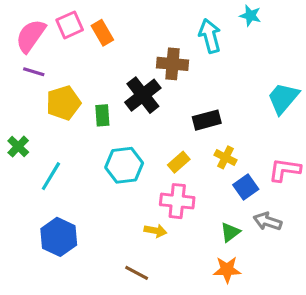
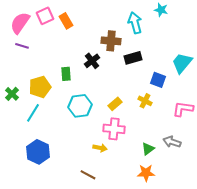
black cross: (143, 95) -> (92, 61), size x0.7
yellow pentagon: (63, 103) -> (40, 87), moved
black rectangle: (207, 120) -> (133, 58), moved
blue square: (246, 187) -> (158, 80), moved, turned -35

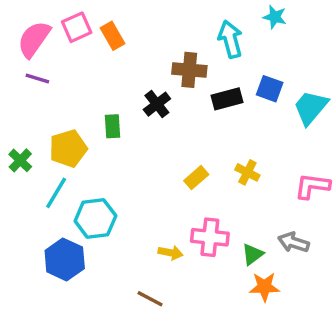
blue square: (158, 80) -> (270, 89), moved
cyan hexagon: (80, 106) -> (95, 218), moved
pink cross: (114, 129) -> (210, 237), moved
orange star: (146, 173) -> (264, 287), moved

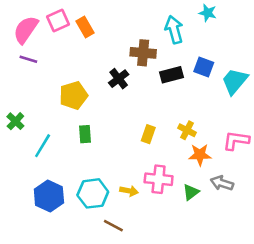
green rectangle: (112, 126) -> (85, 134), moved
yellow pentagon: (68, 148) -> (73, 95), moved
yellow rectangle: (196, 178) -> (148, 134), turned -30
cyan hexagon: (95, 218) -> (93, 193), moved
orange star: (264, 287) -> (200, 155), moved

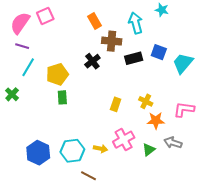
orange rectangle: (85, 27) -> (94, 21), moved
green rectangle: (85, 134) -> (62, 97), moved
cyan line: (43, 146) -> (28, 67), moved
pink cross: (159, 179) -> (124, 140), turned -35

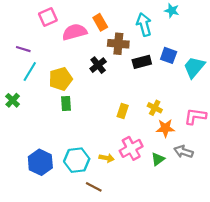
pink semicircle: (20, 23) -> (75, 32), moved, turned 40

